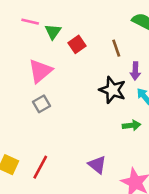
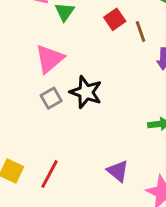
red square: (77, 44) -> (115, 19), moved
black star: (112, 90) -> (86, 92), moved

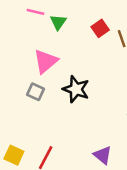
gray square: (51, 98) -> (35, 92), moved, turned -36

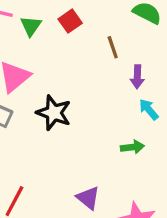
red square: (100, 28) -> (70, 21), moved

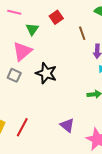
green triangle: (31, 26) -> (32, 29), moved

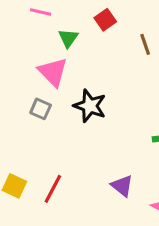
pink triangle: (22, 51) -> (53, 72), turned -35

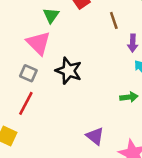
red line: (53, 189) -> (26, 103), moved

